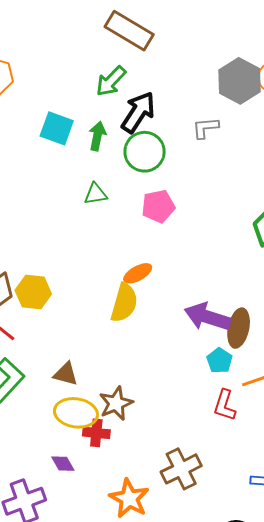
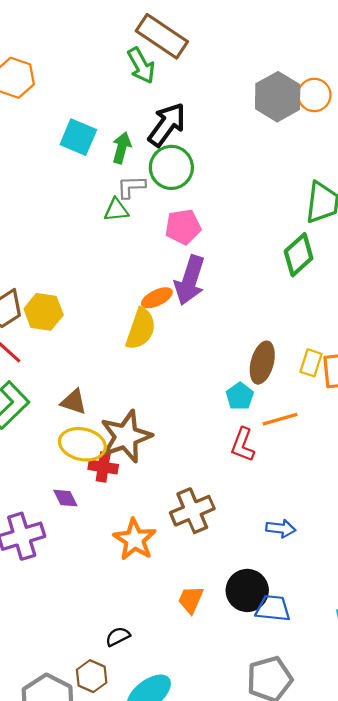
green arrow: (111, 81) -> (141, 66), moved, turned -76
gray L-shape: (205, 128) -> (131, 187), moved
purple arrow: (207, 317) -> (190, 280), moved, turned -93
brown star: (116, 403) -> (126, 436), size x1.4

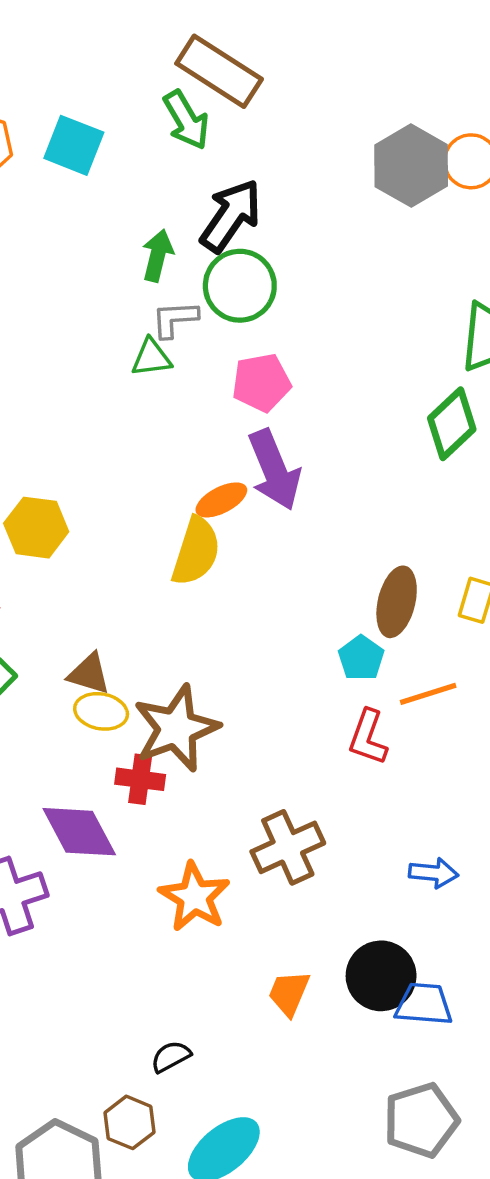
cyan square: (78, 137) -> (74, 145), moved
purple arrow: (190, 280) -> (274, 470), turned -39
yellow ellipse: (82, 444) -> (101, 711), moved, size x0.7
purple diamond: (65, 498) -> (79, 832), size x1.8

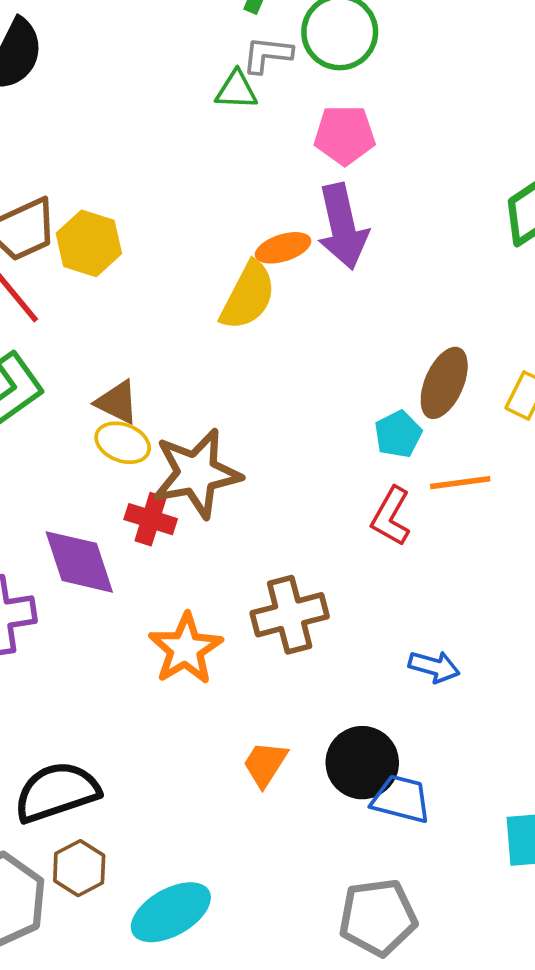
black semicircle: (171, 1057) -> (57, 792), moved, size x2.0

